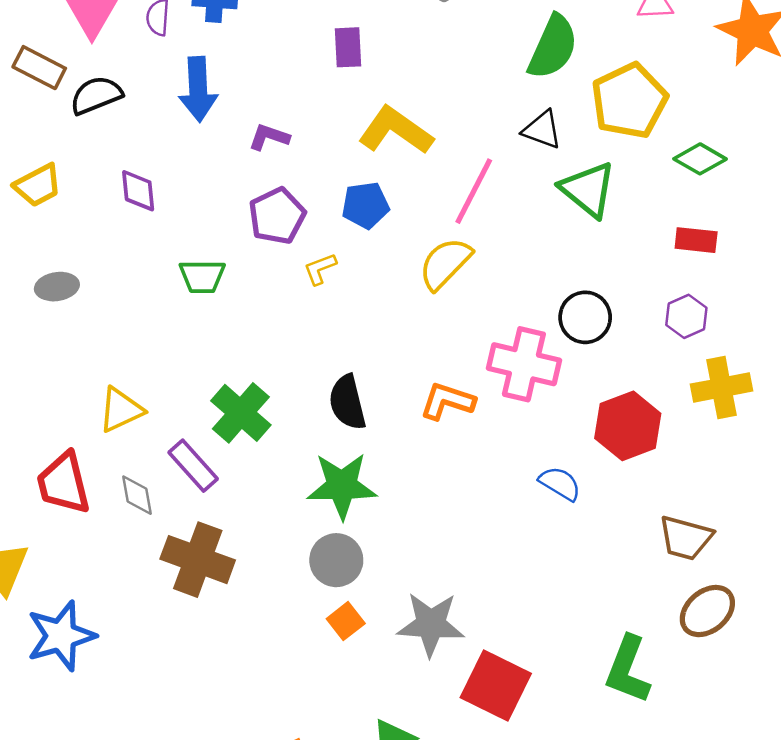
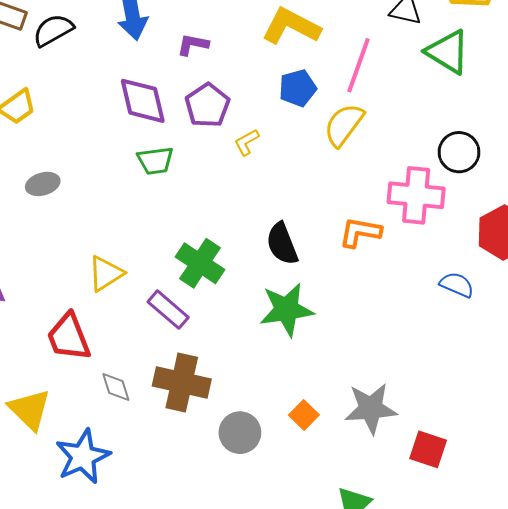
purple diamond: (138, 191) -> (143, 101), moved, size x1.5
blue pentagon: (365, 205) -> (298, 88), moved
gray diamond: (137, 495) -> (116, 387), moved
gray circle: (336, 560) -> (240, 433), moved
red square: (496, 686) -> (428, 449), size x0.7

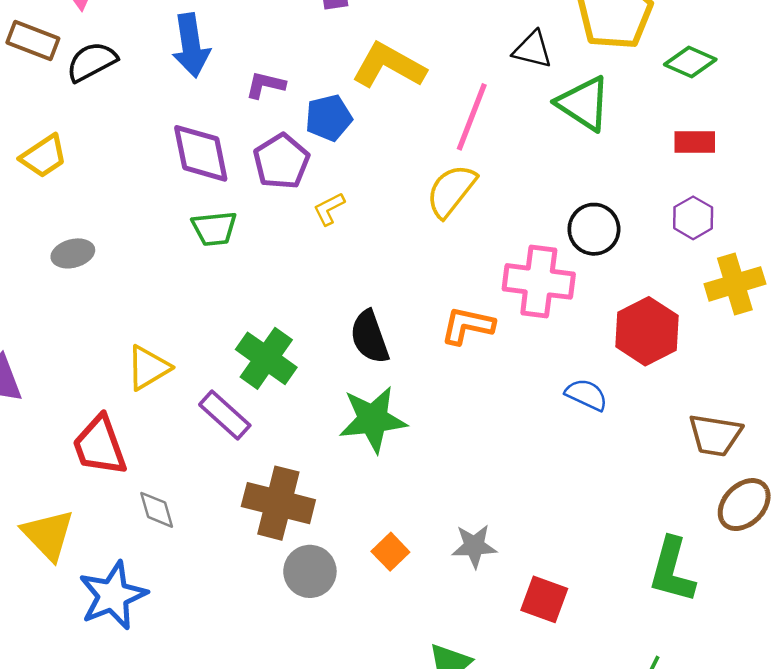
blue pentagon: (298, 88) -> (329, 118), moved
brown cross: (182, 383) -> (278, 503), moved
gray star: (371, 408) -> (474, 546), size x0.7

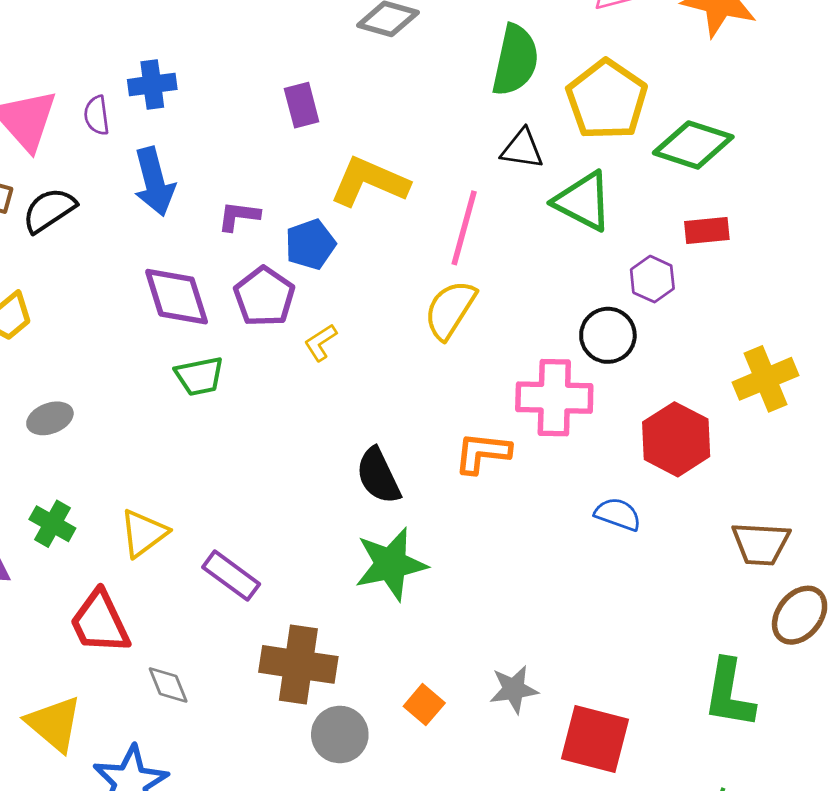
green diamond: (690, 62) -> (693, 145), size x1.4
purple hexagon: (693, 218) -> (652, 279), moved
green cross: (266, 358) -> (52, 524), moved, size x0.7
red square: (544, 599) -> (595, 739), size x1.4

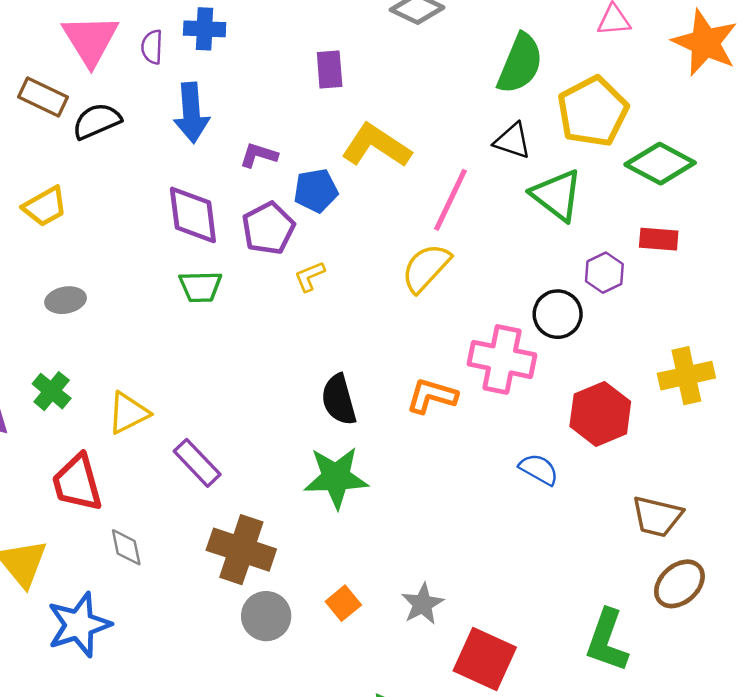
gray star: (514, 689) -> (422, 604), turned -30

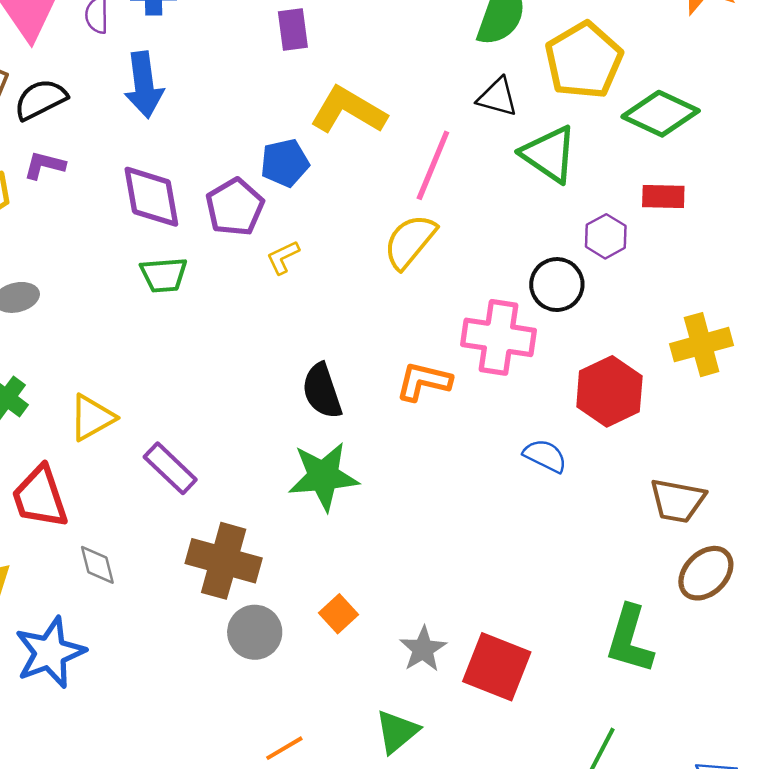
purple L-shape: (259, 155) -> (44, 165), moved
gray star: (422, 604) -> (423, 649), moved

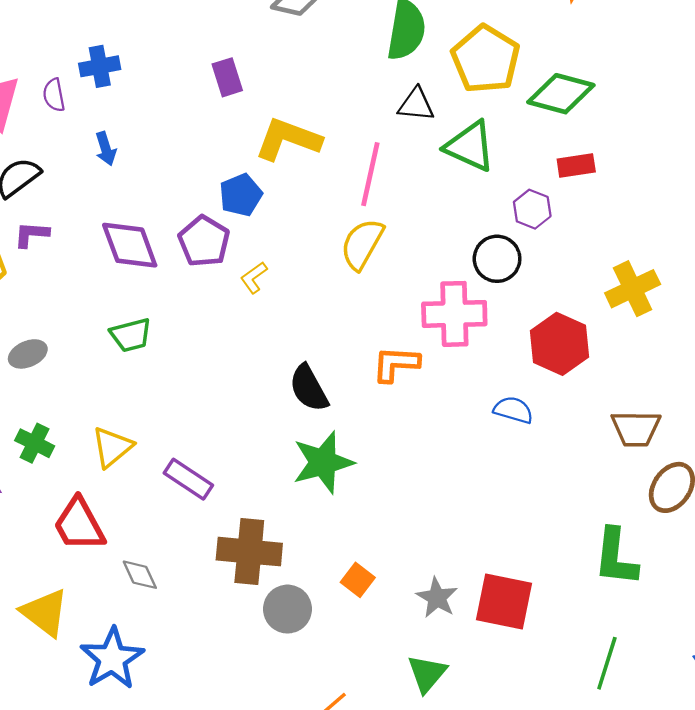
blue arrow: (144, 85) -> (106, 149), size x0.6
green trapezoid: (164, 275) -> (131, 335), moved

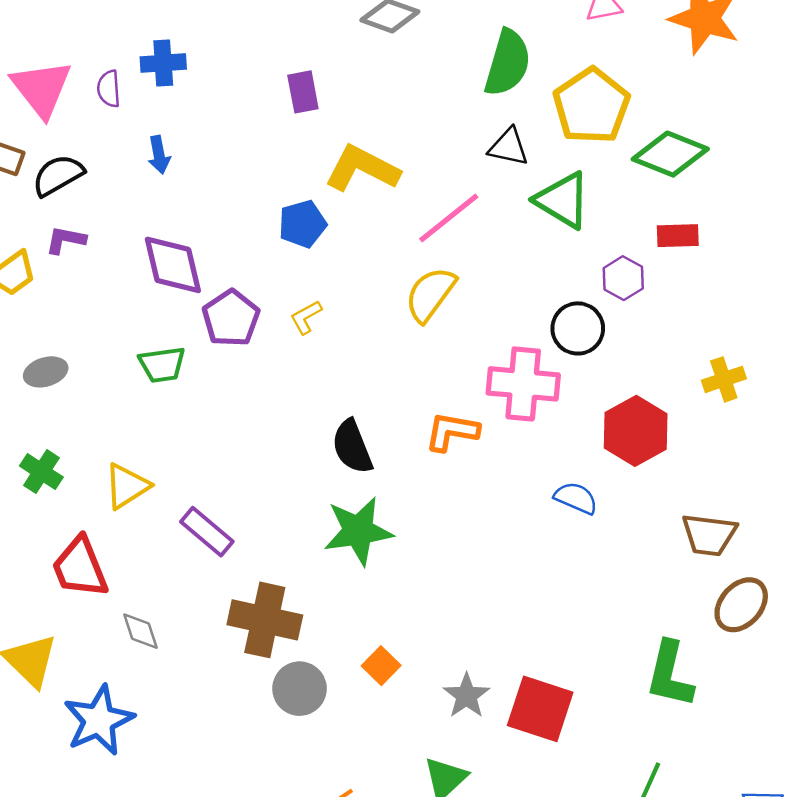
pink line: (370, 174) -> (449, 218), turned 32
purple pentagon: (204, 241) -> (231, 318), moved
yellow cross: (633, 289) -> (724, 379), size x0.7

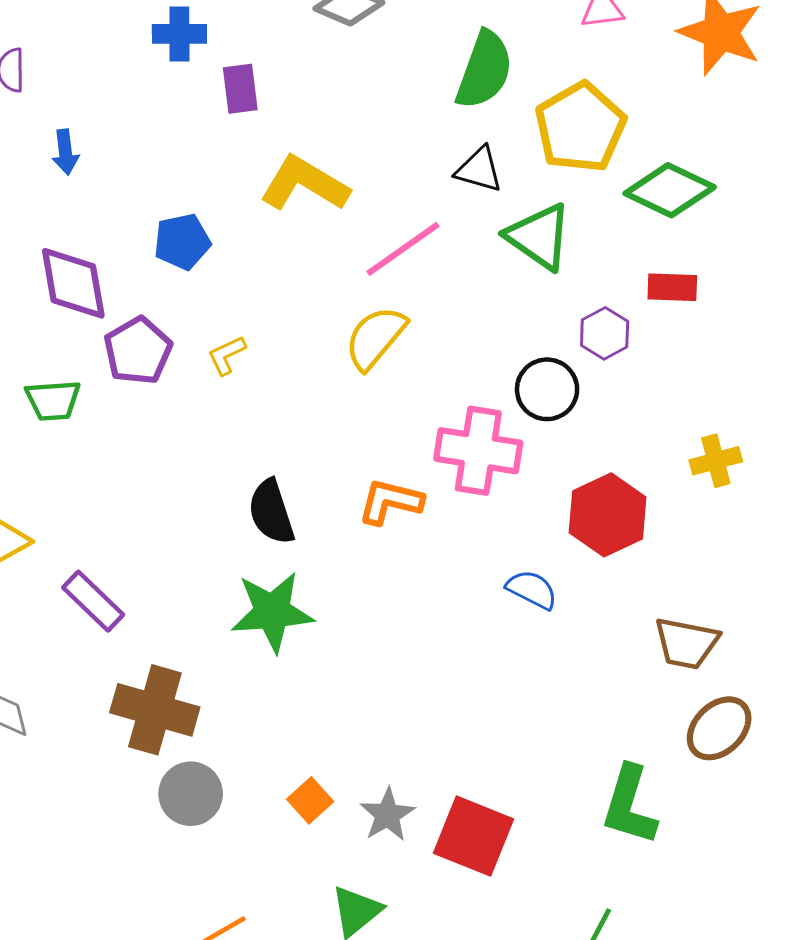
blue cross: (163, 63) -> (179, 34), moved
blue pentagon: (302, 224) -> (182, 242), moved
orange square: (381, 666) -> (310, 800), moved

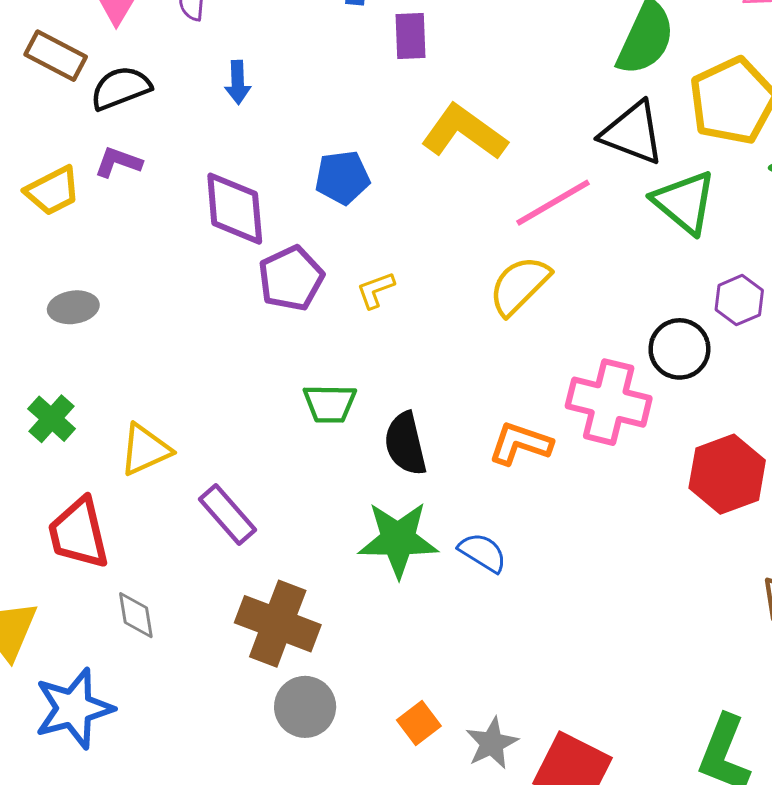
black triangle: (479, 170) -> (632, 133), size x1.4
green trapezoid: (53, 400) -> (330, 404), moved
blue semicircle: (532, 590) -> (483, 552), moved

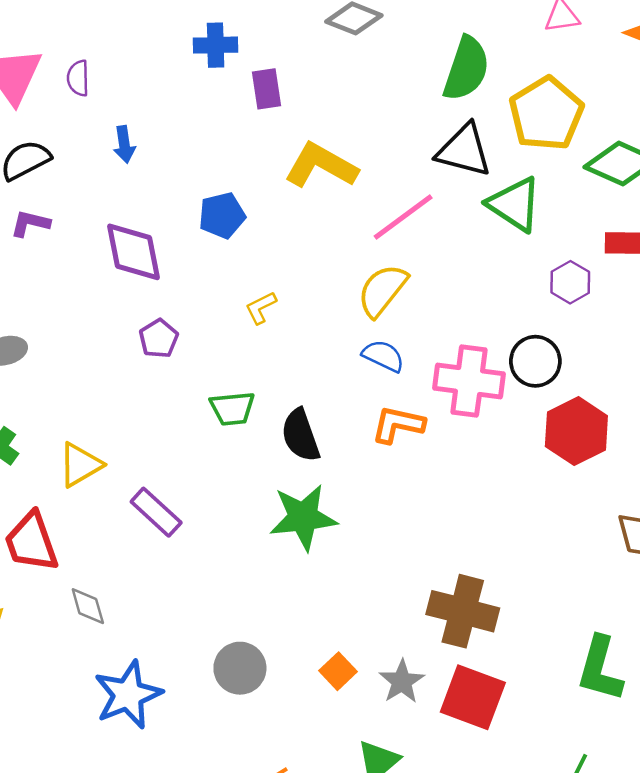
purple pentagon: (291, 278) -> (159, 339), moved, size x0.7
black circle: (679, 349) -> (535, 361), moved
blue semicircle: (483, 552) -> (383, 356), moved
brown cross: (278, 624) -> (463, 611), moved
blue star: (74, 708) -> (128, 695), moved

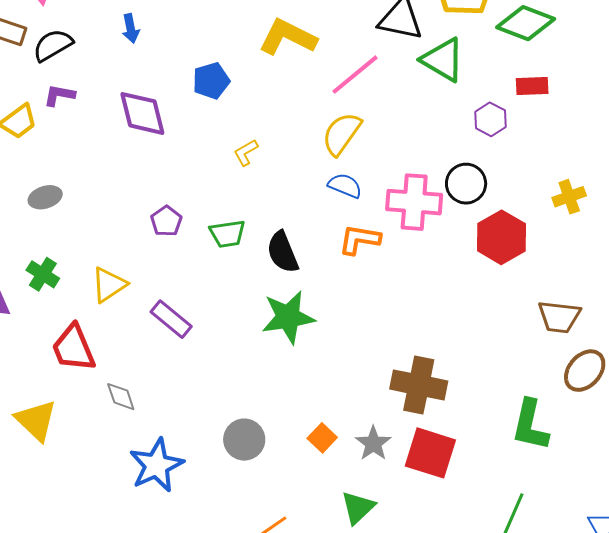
purple pentagon: (159, 339) -> (166, 221), moved

